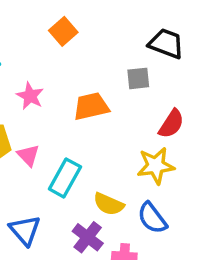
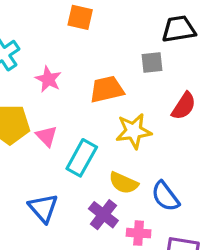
orange square: (63, 31) -> (80, 17), turned -36
black trapezoid: (166, 44) -> (179, 29), turned -30
yellow star: (156, 166) -> (134, 131), moved

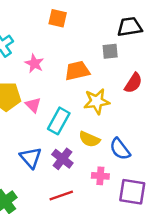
purple cross: (103, 215) -> (62, 159), moved

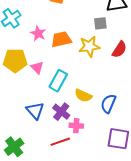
orange trapezoid: (77, 71) -> (61, 39), moved
yellow star: (97, 101) -> (89, 46), moved
blue semicircle: (120, 149) -> (108, 104), turned 60
pink cross: (100, 176) -> (76, 126), moved

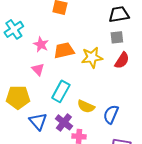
gray square: (100, 23) -> (117, 37), moved
yellow pentagon: (15, 60) -> (18, 97), moved
pink triangle: (37, 68) -> (38, 69), moved

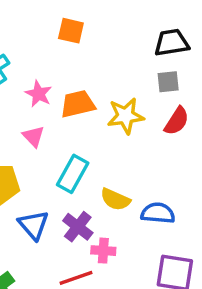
blue semicircle: (111, 114) -> (158, 213), turned 72

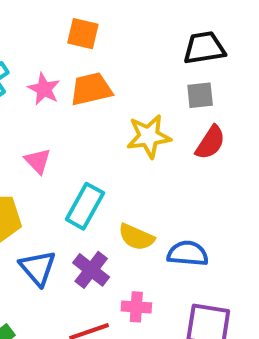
pink star: (39, 94) -> (44, 89), moved
orange trapezoid: (78, 104) -> (91, 89), moved
pink cross: (103, 251) -> (136, 307), moved

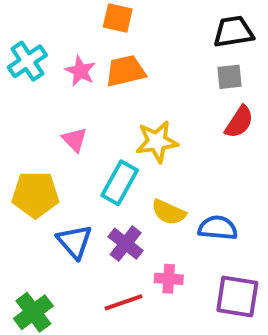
yellow star: (149, 136) -> (157, 142), moved

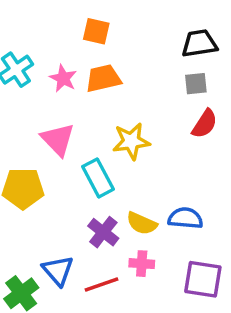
pink triangle: (75, 140) -> (58, 140), size x1.5
cyan rectangle: (120, 183) -> (98, 178), turned -57
yellow semicircle: (169, 212) -> (142, 223), moved
blue triangle: (75, 242) -> (58, 271), moved

